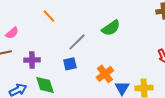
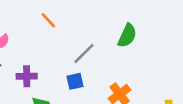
green semicircle: (111, 28) -> (127, 36), turned -30

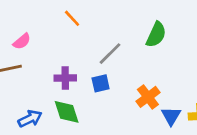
purple cross: (27, 76) -> (65, 78), moved

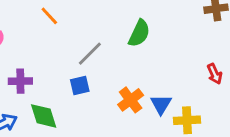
purple cross: (65, 78) -> (20, 81), moved
blue triangle: (171, 116) -> (161, 104), moved

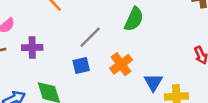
purple cross: (20, 81) -> (32, 47), moved
orange cross: (131, 100) -> (121, 64), moved

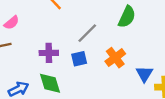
purple cross: (32, 47) -> (49, 53), moved

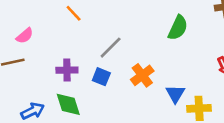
green semicircle: (127, 17) -> (178, 28), moved
blue square: (79, 59) -> (101, 77), turned 35

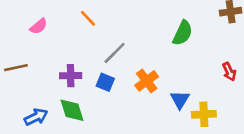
orange line: (74, 13) -> (88, 18), moved
pink semicircle: (25, 36) -> (39, 26), moved

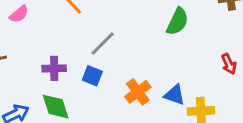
orange cross: (147, 81) -> (138, 92), moved
blue triangle: (180, 100) -> (175, 95), turned -42

